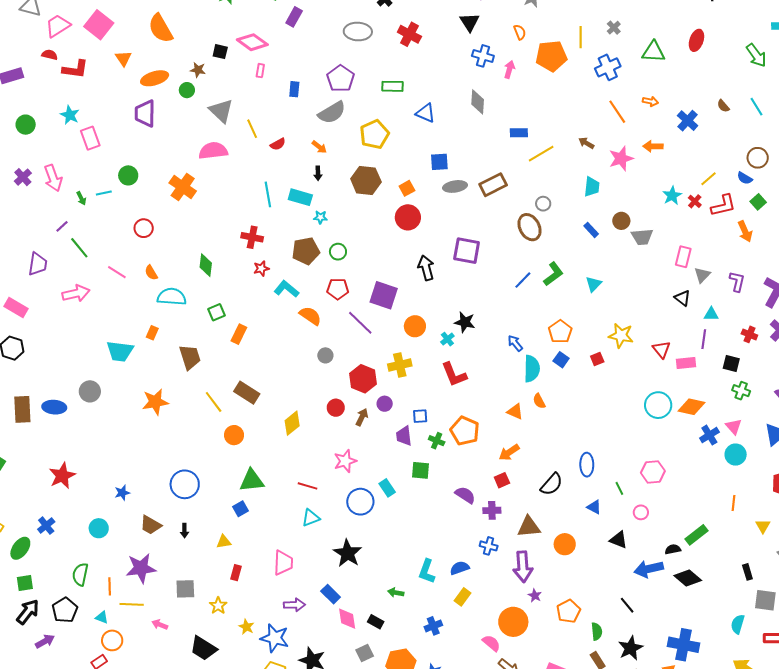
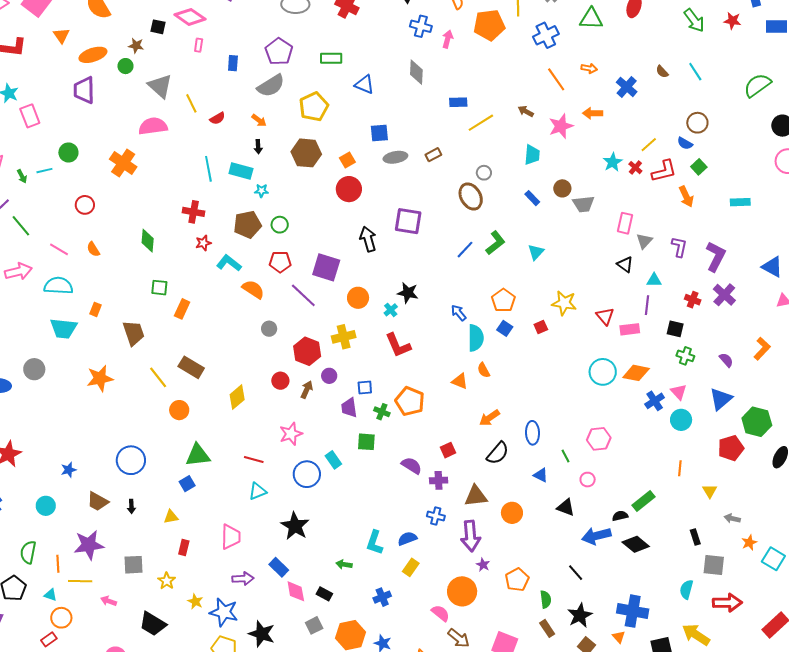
brown rectangle: (493, 185) -> (433, 155), size x0.6
cyan semicircle: (172, 297) -> (58, 286), moved
green square: (216, 312) -> (159, 288), turned 30
orange arrow: (509, 452) -> (489, 418), moved

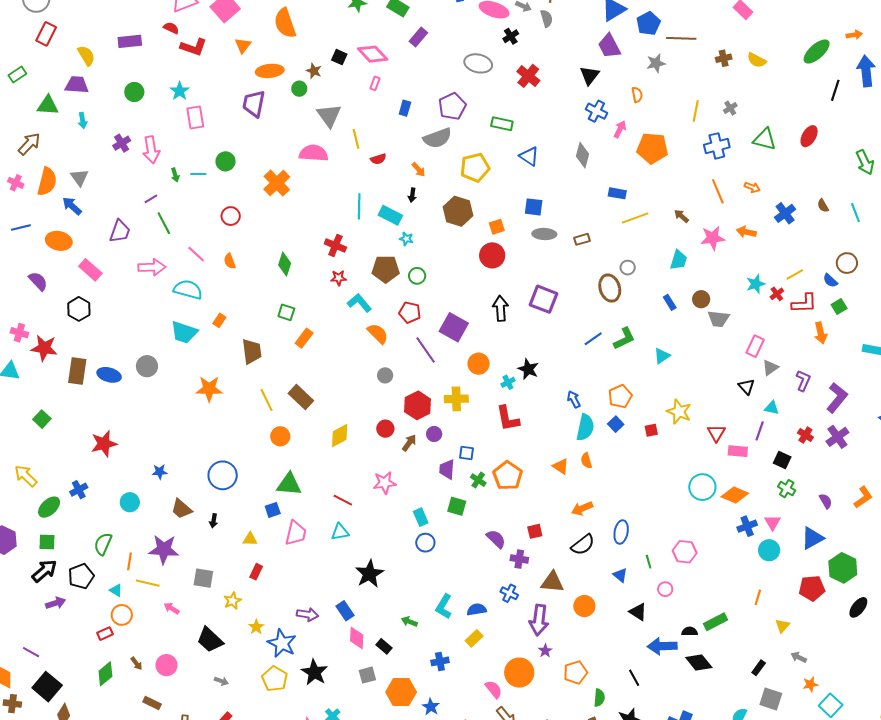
orange pentagon: (489, 25) -> (652, 148), moved
blue circle: (307, 474) -> (425, 543), moved, size x0.7
pink trapezoid: (231, 537) -> (296, 533), moved
black rectangle: (695, 537) -> (759, 668), turned 42

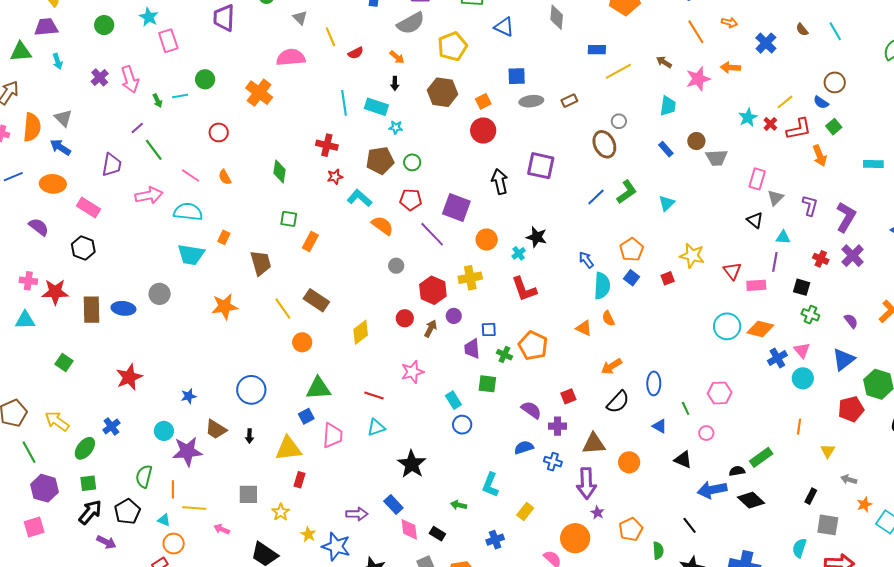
gray triangle: (329, 115) -> (300, 18), size x0.6
yellow triangle: (250, 539) -> (288, 448), size x1.8
purple star: (164, 549) -> (187, 451), moved
purple arrow: (56, 603) -> (106, 542), turned 54
blue semicircle: (477, 609) -> (524, 447), moved

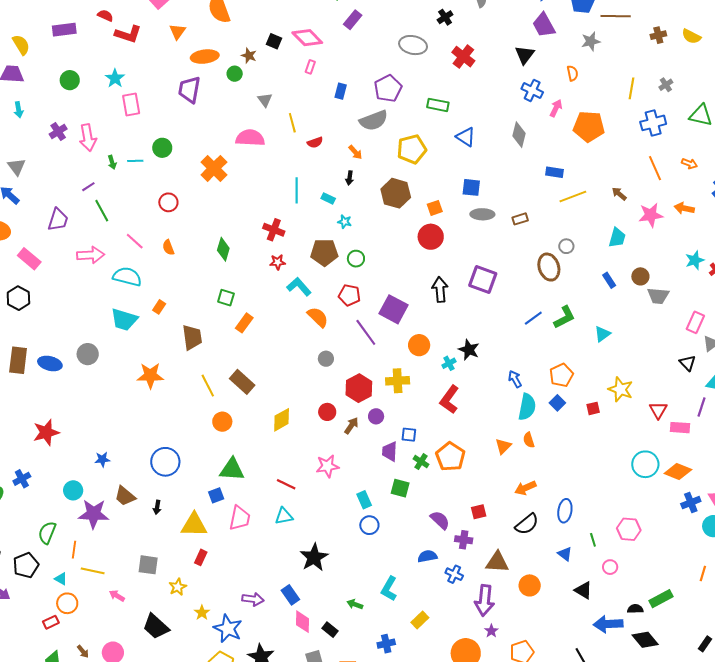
cyan rectangle: (376, 107) -> (328, 198), size x0.6
red L-shape: (524, 289) -> (449, 399), turned 48
orange triangle: (584, 328) -> (503, 446), turned 42

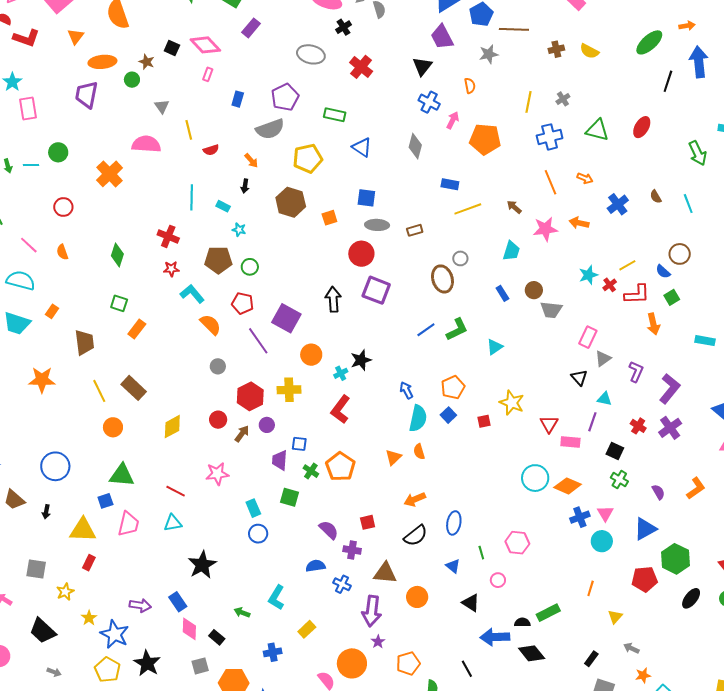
red circle: (431, 237) -> (361, 254), moved
black star: (469, 350) -> (361, 360), turned 30

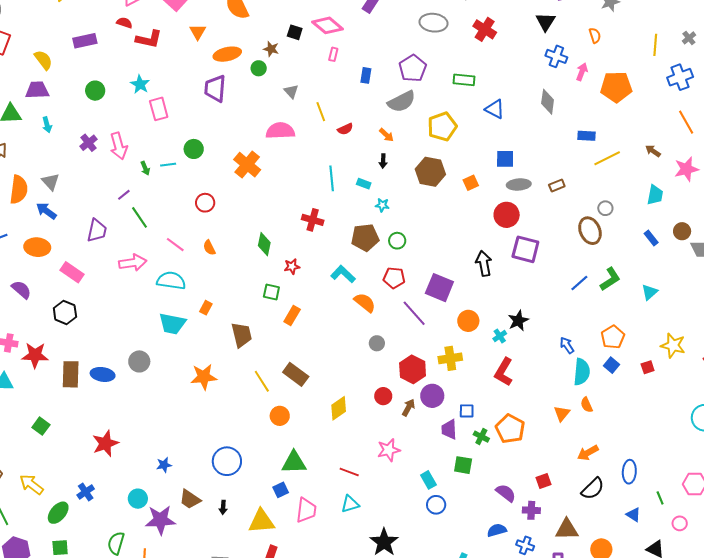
red star: (171, 269) -> (292, 266), moved
purple circle: (267, 425) -> (432, 396), size x1.5

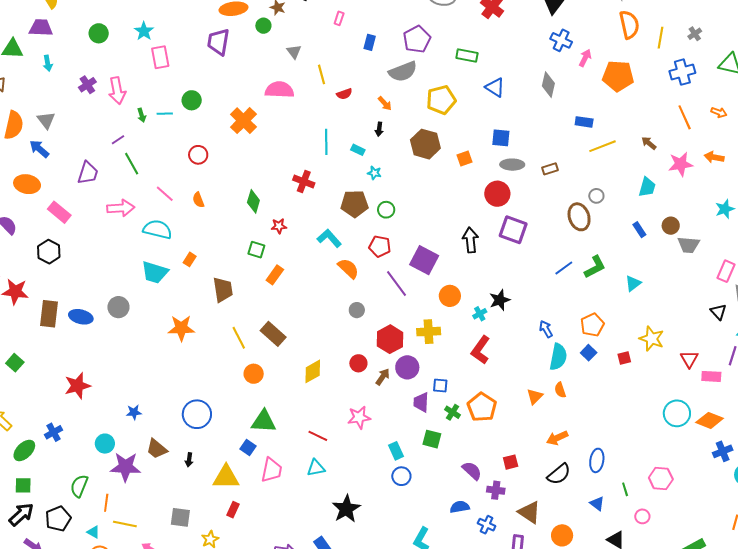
orange semicircle: (595, 35) -> (629, 25), moved, size x1.8
blue square: (281, 490) -> (248, 448), turned -35
brown triangle: (567, 529) -> (529, 512), turned 30

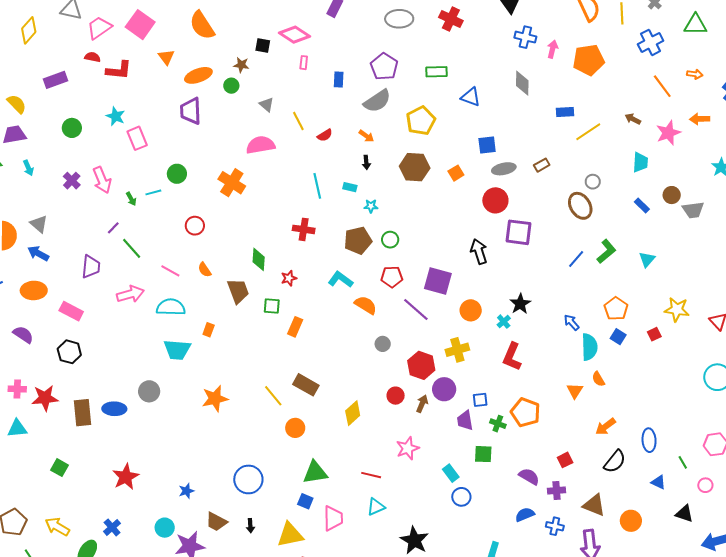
brown trapezoid: (223, 290) -> (238, 291), moved

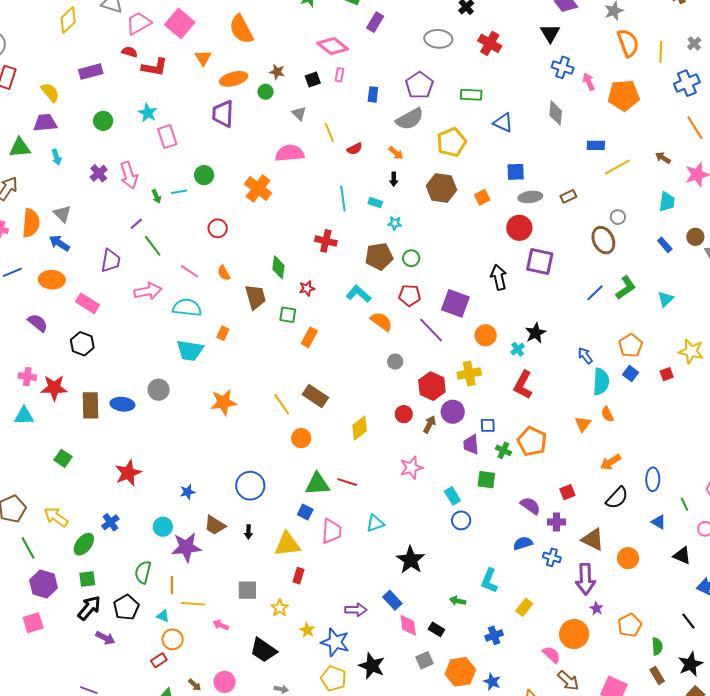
black square: (263, 45) -> (313, 79), moved, turned -35
pink arrow: (552, 49) -> (589, 82), turned -42
red line: (371, 475) -> (347, 482), moved

